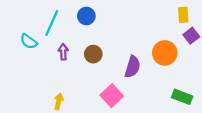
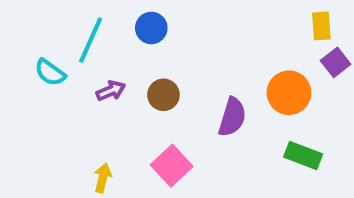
purple arrow: (63, 52) -> (111, 91), turned 70
pink square: (112, 96) -> (172, 166), moved
green rectangle: (182, 97) -> (303, 156), moved

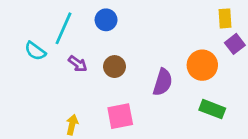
purple arrow: (111, 91) -> (78, 64), turned 60
pink square: (172, 166) -> (120, 116), turned 32

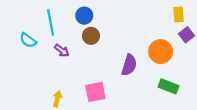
cyan line: (64, 28) -> (51, 22), turned -35
brown circle: (115, 67) -> (91, 36), moved

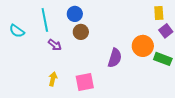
cyan semicircle: (28, 40) -> (17, 31), moved
green rectangle: (168, 86) -> (163, 59), moved
yellow arrow: (57, 99) -> (53, 79), moved

